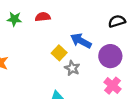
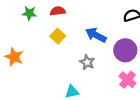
yellow square: (59, 53) -> (58, 36), moved

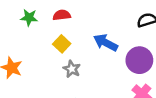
gray star: (87, 62) -> (72, 69), moved

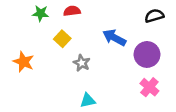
yellow square: (62, 44) -> (62, 39), moved

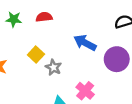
yellow square: (62, 39) -> (36, 54), moved
pink cross: (149, 87) -> (85, 91), moved

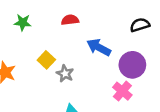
red semicircle: (44, 17) -> (70, 20), moved
pink cross: (85, 91) -> (122, 91), moved

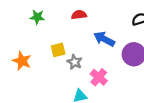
yellow square: (46, 60) -> (58, 50), turned 32
pink cross: (122, 91) -> (99, 77), moved

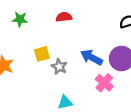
blue arrow: (104, 39) -> (92, 57), moved
pink cross: (99, 77) -> (104, 83), moved

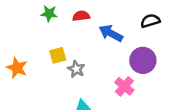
green star: (20, 19) -> (49, 13), moved
blue arrow: (92, 57) -> (111, 33), moved

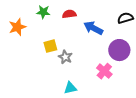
orange star: (17, 68) -> (17, 27), moved, turned 30

